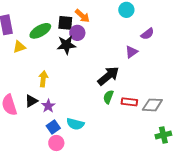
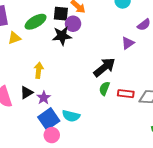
blue square: (53, 127) -> (49, 119), size x1.5

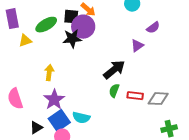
purple circle: (73, 24) -> (83, 27), size x1.5
black triangle: (26, 93) -> (36, 128), moved
purple star: (44, 98) -> (54, 100), size x1.5

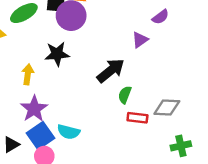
black star: (72, 39) -> (57, 54), moved
green semicircle: (114, 91) -> (125, 95), moved
red rectangle: (135, 96) -> (137, 118), moved

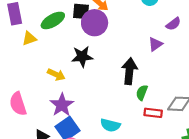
black arrow: (111, 70) -> (129, 71), turned -45
yellow arrow: (28, 74) -> (56, 75), turned 108
cyan semicircle: (69, 132) -> (110, 125), moved

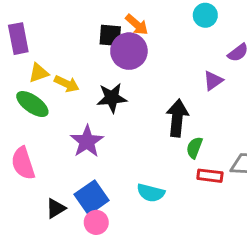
green ellipse: (53, 20) -> (32, 104), moved, turned 65
yellow arrow: (56, 75) -> (67, 84), moved
purple star: (62, 105) -> (87, 141), moved

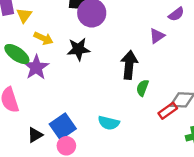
yellow triangle: (39, 73) -> (24, 15), moved, turned -35
purple star: (87, 141) -> (36, 67), moved
red rectangle: (210, 176) -> (168, 111), moved, turned -42

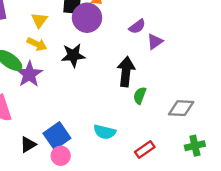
purple semicircle: (176, 14) -> (137, 27), moved
yellow triangle: (24, 15) -> (39, 20), moved
red rectangle: (168, 111) -> (145, 149), moved

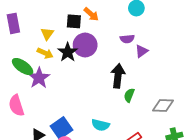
purple circle: (87, 18) -> (85, 45), moved
purple semicircle: (137, 27) -> (127, 39), turned 32
black star: (73, 55) -> (68, 52), moved, turned -30

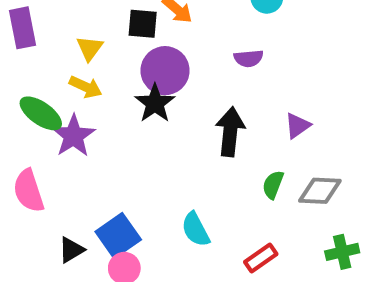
purple triangle: (142, 51) -> (297, 126), moved
black star: (68, 52) -> (155, 103), moved
green semicircle: (129, 95) -> (273, 185), moved
cyan semicircle: (100, 125) -> (196, 229), turned 48

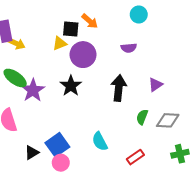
yellow triangle: (90, 48) -> (60, 43), moved, turned 32
yellow arrow: (86, 87) -> (16, 43), moved
black star: (155, 103) -> (71, 86), moved

